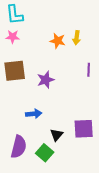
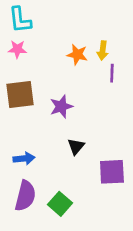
purple line: (89, 70) -> (112, 73), moved
blue arrow: (34, 114) -> (24, 158), moved
black triangle: (57, 135) -> (76, 146), moved

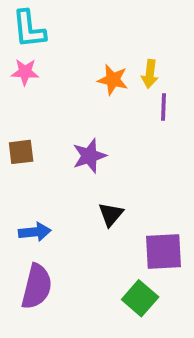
brown square: (20, 95) -> (21, 152), moved, size x0.6
green square: (60, 204) -> (140, 298), moved

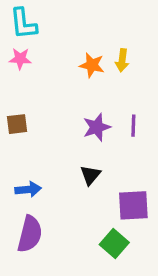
purple line: (163, 107) -> (133, 126), moved
purple star: (89, 156) -> (97, 127), moved

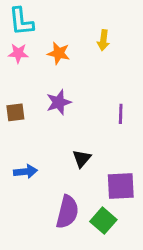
yellow arrow: (122, 60) -> (103, 40), moved
orange star: (92, 65) -> (59, 53), moved
purple star: (97, 127) -> (59, 102), moved
purple semicircle: (30, 234) -> (67, 212), moved

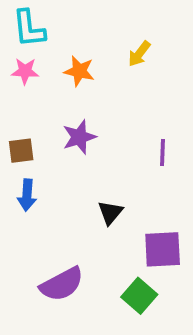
yellow arrow: (103, 40) -> (139, 54), turned 30
blue arrow: (25, 172) -> (27, 195), moved, turned 100
purple semicircle: (67, 212) -> (62, 284), moved, turned 48

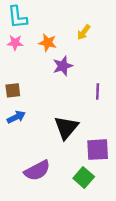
purple star: (79, 137) -> (63, 66), moved
blue arrow: (27, 195) -> (16, 117), turned -120
black triangle: (110, 213) -> (66, 128), size x1.6

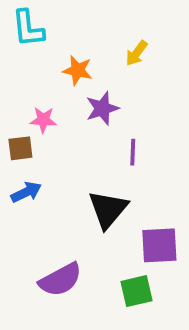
pink star: (15, 43) -> (43, 120), moved
purple line: (98, 91) -> (133, 152), moved
green square: (84, 177) -> (137, 291), turned 36

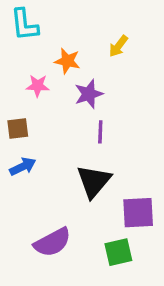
pink star: (43, 120) -> (38, 86), moved
purple line: (133, 152) -> (100, 132), moved

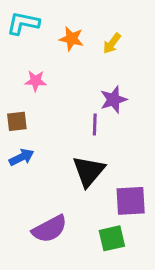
cyan L-shape: (24, 25) -> (23, 23), turned 108
orange star: (67, 61) -> (71, 39), moved
purple star: (89, 94) -> (113, 100), moved

